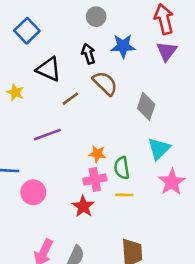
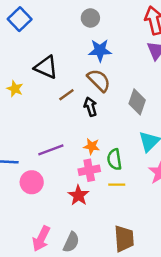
blue square: (27, 31) -> (20, 19), moved
blue star: (123, 46) -> (100, 50), moved
black arrow: (88, 54) -> (90, 107), moved
purple line: (47, 135) -> (51, 150), moved

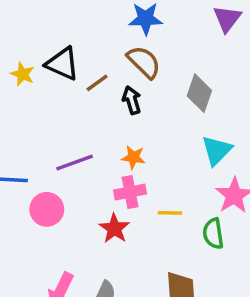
black triangle: (46, 67) -> (62, 64), moved
green semicircle: (114, 159) -> (213, 234), moved

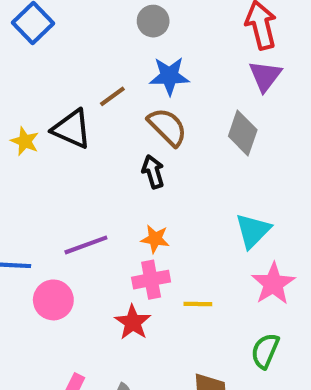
brown line: (97, 83) -> (112, 96), moved
gray diamond: (199, 93) -> (243, 133), moved
green semicircle: (213, 234) -> (265, 351), moved, turned 32

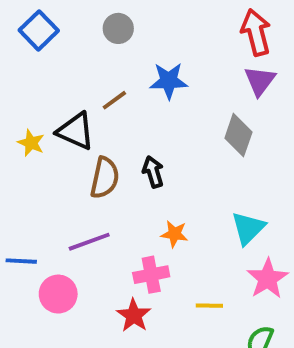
gray circle: (153, 21) -> (118, 28), moved
brown semicircle: (167, 127) -> (105, 178), moved, turned 57
orange star: (155, 239) -> (174, 234), moved
yellow line: (198, 304) -> (209, 306), moved

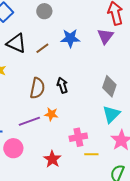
purple triangle: (260, 81) -> (105, 36), moved
black triangle: (76, 131) -> (16, 43), moved
gray diamond: (238, 135) -> (109, 86), moved
orange star: (174, 234) -> (51, 114), moved
pink cross: (151, 275) -> (78, 137), moved

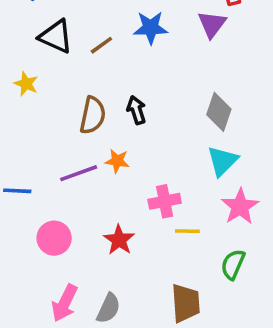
pink circle: (13, 148) -> (54, 238), moved

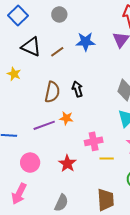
pink arrow: (65, 303) -> (19, 194), moved

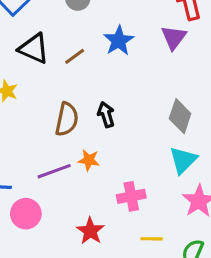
blue star: (85, 42) -> (119, 41), turned -30
yellow line: (107, 159) -> (152, 239), moved
pink circle: (30, 163) -> (26, 214), moved

